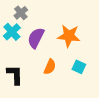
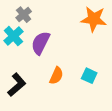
orange star: (69, 36) -> (94, 19), moved
black L-shape: (15, 75) -> (17, 85), turned 50

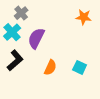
orange star: (94, 19) -> (84, 17), size x0.7
black L-shape: (17, 85) -> (15, 60), moved

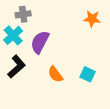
gray cross: (21, 13) -> (23, 14), turned 32
orange semicircle: (50, 67) -> (55, 74), turned 119

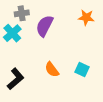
purple semicircle: (40, 42) -> (45, 26), moved
black L-shape: (16, 67) -> (15, 79), moved

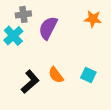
black L-shape: (15, 79) -> (30, 82), moved

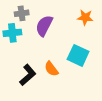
cyan cross: (13, 36) -> (12, 33), turned 36
cyan square: (88, 75) -> (78, 55), moved, size x1.5

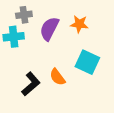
orange star: (85, 17) -> (79, 24), moved

